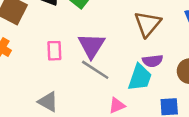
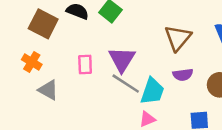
cyan trapezoid: (140, 77) -> (152, 91), moved
gray triangle: (48, 102) -> (48, 90), moved

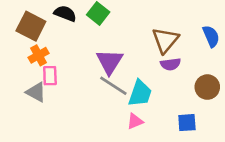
orange cross: (32, 62) -> (39, 55), moved, turned 30
pink rectangle: (85, 65) -> (50, 76), moved
purple semicircle: (183, 75) -> (170, 64), moved

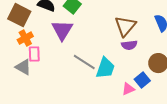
purple triangle: (110, 62) -> (62, 30), moved
pink triangle: (135, 121) -> (128, 89), moved
blue square: (187, 123) -> (142, 80), moved, turned -35

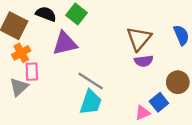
purple triangle: (62, 30) -> (65, 43), turned 45
gray triangle: (23, 67) -> (19, 87), turned 48
cyan trapezoid: (105, 68) -> (91, 102), moved

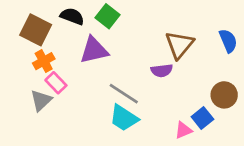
purple semicircle: (144, 61) -> (162, 71), moved
pink rectangle: (32, 72) -> (56, 83), turned -42
cyan trapezoid: (91, 102) -> (124, 118), turned 104

